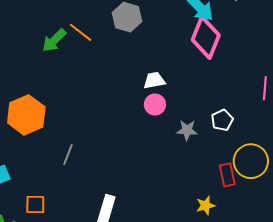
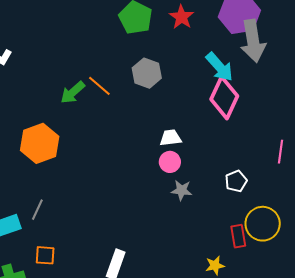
orange hexagon: (26, 115) -> (40, 143), moved
gray star: (187, 130) -> (182, 190), moved
gray line: (68, 155) -> (37, 210), moved

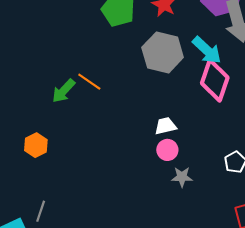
gray hexagon: (147, 73) -> (163, 52), moved, size x1.4
orange hexagon: (40, 143) -> (36, 145), size x0.6

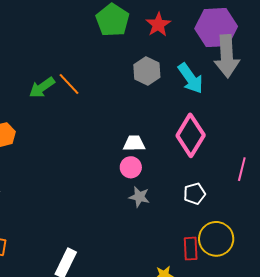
gray hexagon: (163, 52) -> (147, 71), size x0.7
pink diamond: (215, 80) -> (191, 135), moved

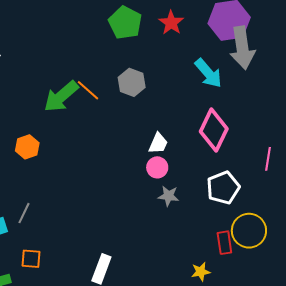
gray hexagon: (147, 71) -> (132, 82), moved
green arrow: (42, 88) -> (61, 96), size x1.4
white trapezoid: (134, 143) -> (158, 143), turned 120
white pentagon: (194, 194) -> (223, 188), size x1.5

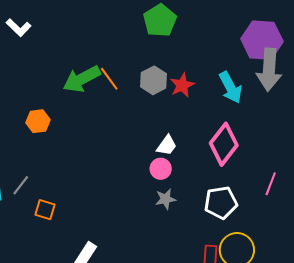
red star: (171, 23) -> (182, 85), moved
gray star: (168, 196) -> (166, 199), turned -30
orange square: (31, 259) -> (45, 210), moved

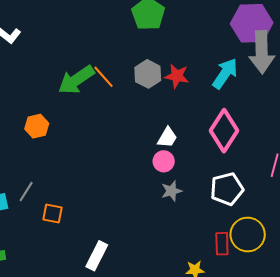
red star: (182, 85) -> (177, 76), turned -30
cyan arrow: (230, 87) -> (225, 73), turned -112

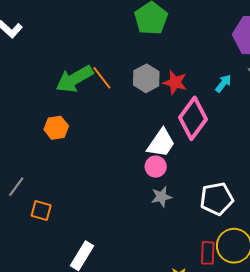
cyan arrow: (225, 73) -> (223, 83), size x0.6
orange hexagon: (37, 126) -> (56, 128), moved
pink diamond: (224, 131) -> (193, 118), moved
white trapezoid: (167, 138) -> (161, 143), size x1.4

